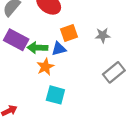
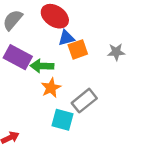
blue triangle: (59, 49) -> (66, 38), moved
gray rectangle: (114, 72) -> (84, 101), moved

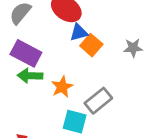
orange square: (78, 49) -> (91, 45), turned -30
green arrow: (42, 66) -> (30, 76), moved

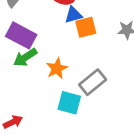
orange square: (91, 45) -> (86, 27), turned 35
green arrow: (30, 76) -> (25, 57), turned -35

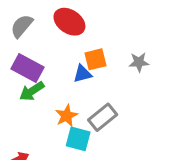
blue triangle: (73, 15) -> (82, 74), moved
orange star: (57, 68) -> (67, 116), moved

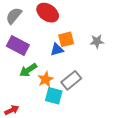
green arrow: (32, 91) -> (28, 70), moved

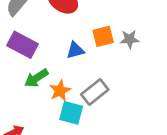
orange square: (66, 39) -> (103, 36), moved

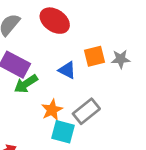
blue triangle: (75, 50) -> (67, 70), turned 42
green arrow: (36, 78) -> (26, 84), moved

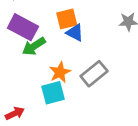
orange square: (95, 56) -> (67, 19), moved
cyan square: (63, 132) -> (53, 93), moved, turned -30

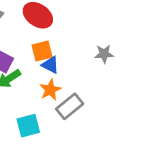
orange star: (60, 72) -> (50, 90), moved

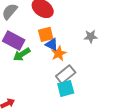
orange star: (50, 90) -> (59, 53), moved
cyan square: (28, 126) -> (66, 88), moved

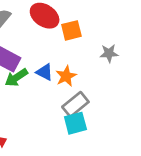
orange square: (46, 34) -> (71, 30), moved
blue triangle: (52, 44) -> (45, 72), moved

